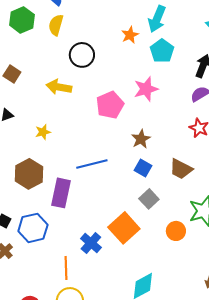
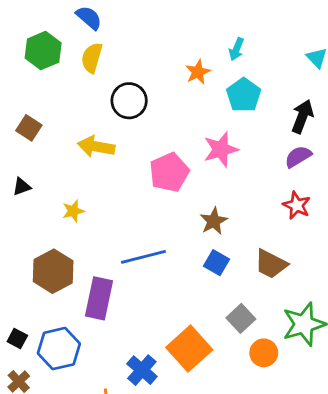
cyan arrow: (157, 19) -> (237, 49), size x0.6
gray square: (149, 199) -> (241, 318), moved

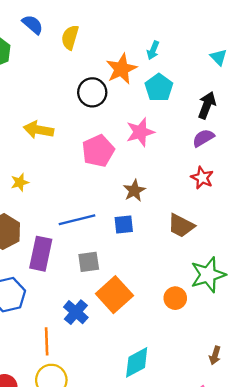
yellow semicircle: (92, 58) -> (70, 37), moved
orange star: (198, 72) -> (121, 69), size x1.5
black circle: (129, 101) -> (92, 92), moved
blue square: (216, 263) -> (124, 224), moved, turned -36
gray square: (241, 318) -> (89, 262), moved, turned 35

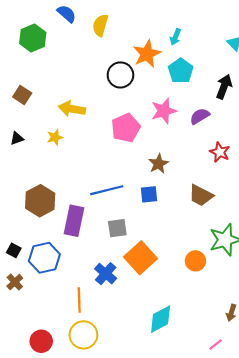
purple semicircle: (203, 138) -> (200, 116), moved
yellow star: (20, 182) -> (55, 137), moved

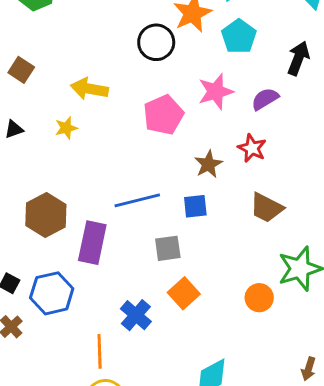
red star: (220, 152) -> (252, 148), moved
gray square: (117, 228) -> (168, 248), moved
orange square: (141, 258) -> (184, 293), size x0.7

